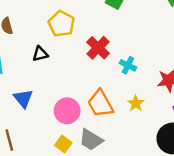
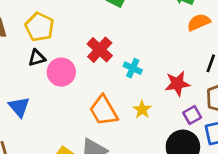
yellow pentagon: (61, 24) -> (39, 27), moved
pink circle: (67, 111) -> (61, 72), moved

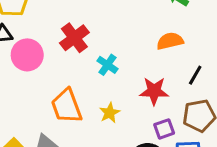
orange semicircle: (199, 22) -> (170, 41), moved

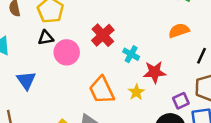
red star: (154, 91) -> (155, 72), moved

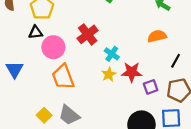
orange trapezoid: (102, 90) -> (63, 77), moved
yellow star: (136, 92) -> (109, 74), moved
purple square: (181, 101) -> (151, 87), moved

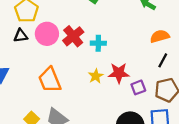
orange semicircle: (157, 36) -> (160, 36), moved
pink circle: (53, 47) -> (47, 34), moved
cyan cross: (112, 54) -> (98, 43), moved, turned -32

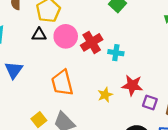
yellow star: (96, 76) -> (105, 95), moved
purple square: (138, 87) -> (150, 102), turned 32

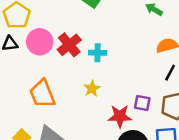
red star: (132, 85) -> (120, 116), moved
yellow star: (105, 95) -> (92, 88), moved

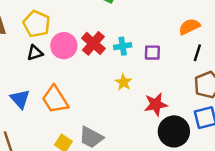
orange trapezoid: (42, 94) -> (55, 100), moved
purple square: (142, 103) -> (152, 53), moved

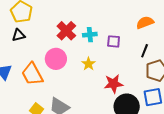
pink circle: (64, 46) -> (56, 59), moved
black line: (197, 53) -> (145, 51), moved

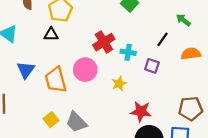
black line: (145, 51) -> (163, 39), moved

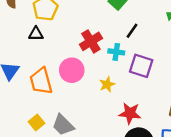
black line: (163, 39) -> (132, 31), moved
purple square: (152, 66) -> (141, 66), size x1.5

